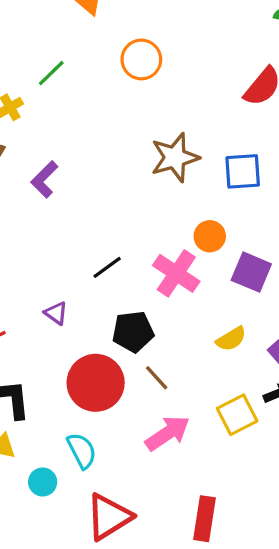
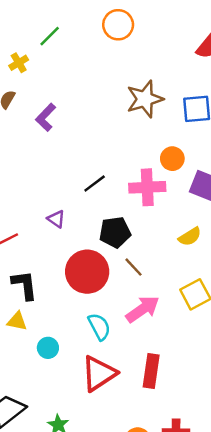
pink cross: (176, 273) -> (147, 187), turned -36
cyan semicircle: (82, 451) -> (99, 327), moved
red rectangle: (205, 519) -> (151, 371), moved

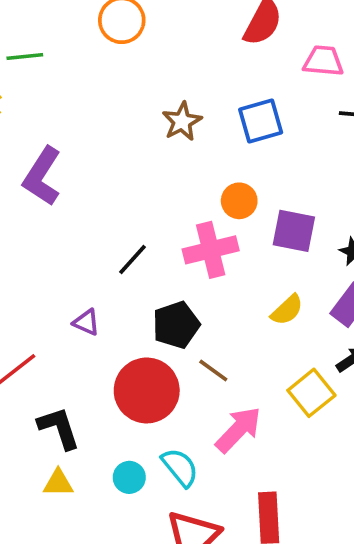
green line: (50, 36) -> (25, 56), turned 50
brown star: (145, 99) -> (182, 121), size x0.7
purple L-shape: (46, 117) -> (42, 176), size x1.4
cyan circle: (48, 348) -> (129, 477), moved

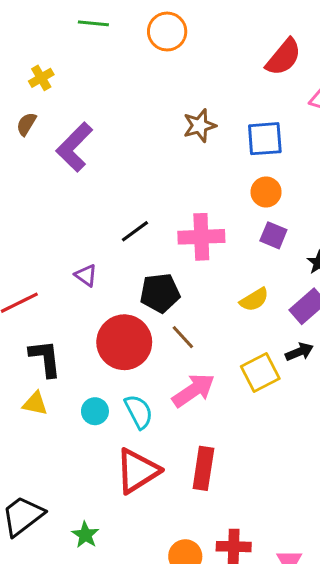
green line: (25, 56) -> (93, 23), moved
orange circle: (239, 201) -> (266, 192), moved
purple square: (294, 231) -> (273, 235), size x0.7

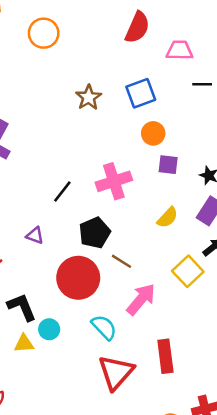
cyan circle: (95, 411) -> (49, 329), moved

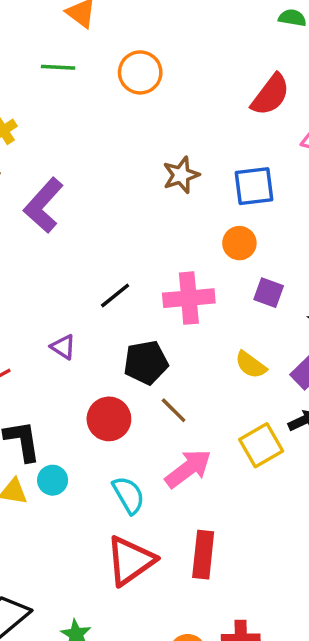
orange circle: (153, 133) -> (239, 243), moved
yellow semicircle: (167, 217) -> (251, 365), turned 70
red circle: (78, 278) -> (109, 419), size x0.7

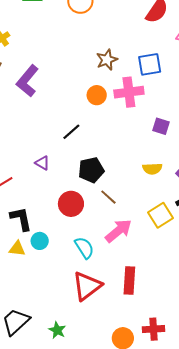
orange circle: (239, 243) -> (97, 95), moved
pink cross: (189, 298) -> (129, 92), moved
yellow semicircle: (251, 365) -> (152, 169), turned -36

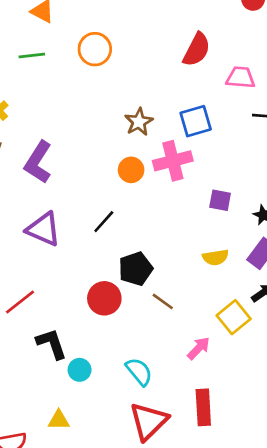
purple triangle: (42, 163) -> (43, 229), moved, size x1.8
red circle: (71, 204) -> (104, 298), moved
pink arrow: (118, 231) -> (199, 348), moved, size x0.7
yellow triangle: (17, 249) -> (59, 420), moved

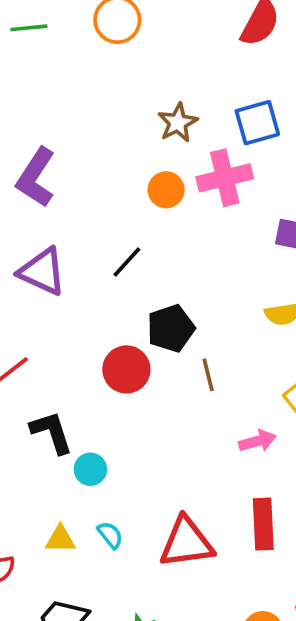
brown line: (163, 301) -> (208, 375), turned 40
pink arrow: (199, 348) -> (258, 441), turned 30
cyan semicircle: (139, 372) -> (110, 535), moved, size x0.7
red triangle: (149, 421) -> (186, 542), turned 36

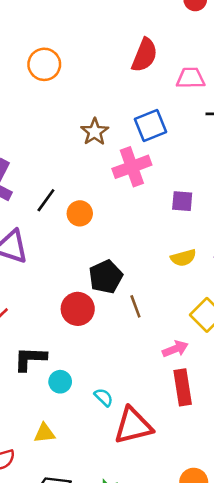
orange circle: (166, 190) -> (80, 213), moved
black line: (127, 262) -> (46, 200), moved
black L-shape: (52, 432) -> (30, 359), turned -64
red rectangle: (263, 524) -> (183, 387), moved
cyan semicircle: (110, 535) -> (104, 397), moved

